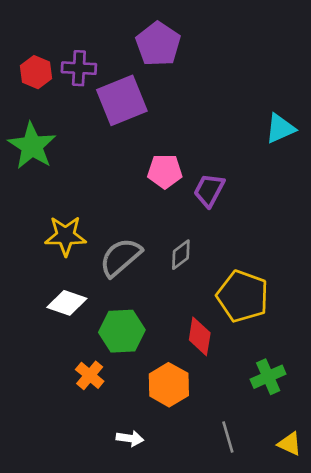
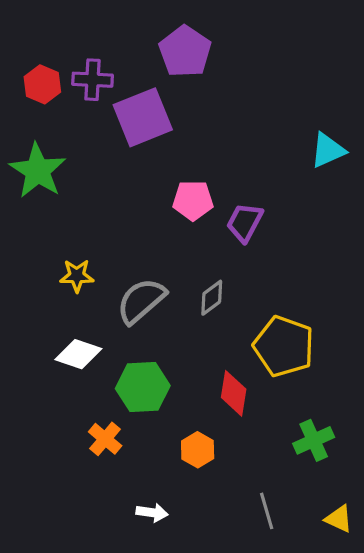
yellow star: (66, 236) -> (77, 276), size x0.7
orange hexagon: (169, 385) -> (198, 450), size x0.7

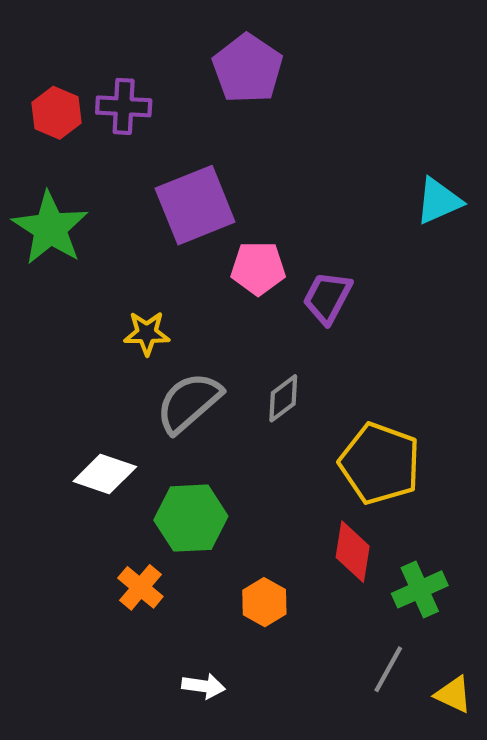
purple square: (143, 117) -> (195, 205), moved
yellow star: (77, 276) -> (147, 333), moved
red diamond: (234, 393) -> (353, 552), moved
gray line: (267, 511) -> (388, 669), moved, turned 45

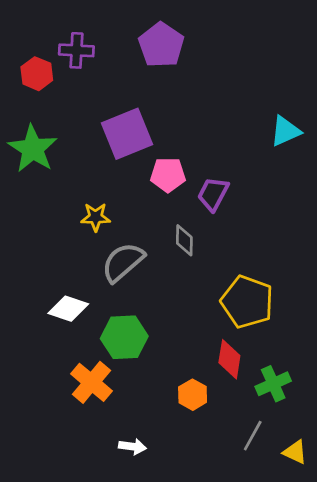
purple cross: (124, 106) -> (76, 50), moved
gray diamond: (283, 398) -> (184, 240), moved, turned -52
orange cross: (140, 587) -> (91, 382), size x1.4
orange hexagon: (264, 602) -> (193, 395), moved

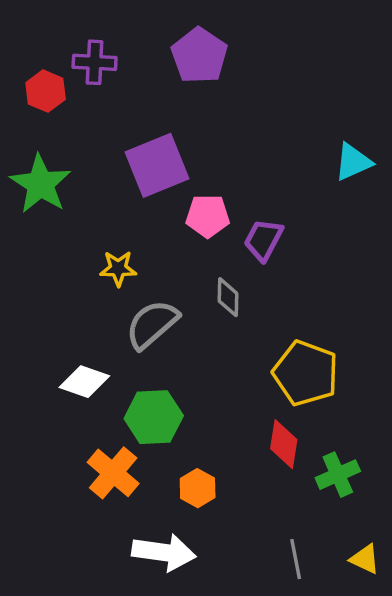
orange hexagon: (193, 395) -> (198, 488), moved
gray line: (253, 436) -> (296, 559), moved, turned -40
white arrow: (132, 447) -> (164, 552), size x1.8

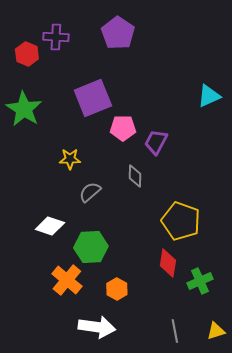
gray semicircle: (152, 324) -> (90, 192), size x0.7
yellow triangle: (365, 559) -> (216, 331), turned -42

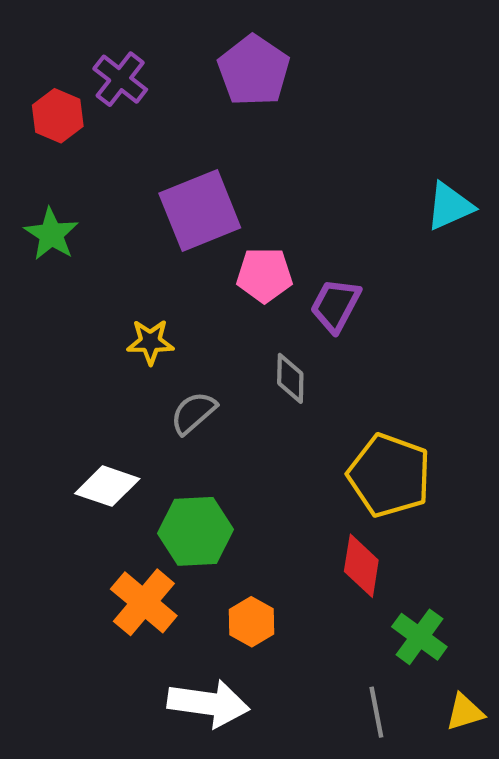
purple cross: (56, 37) -> (120, 79), turned 35
green star: (24, 109) -> (51, 234), size x0.7
green cross: (200, 281) -> (419, 637), moved, turned -30

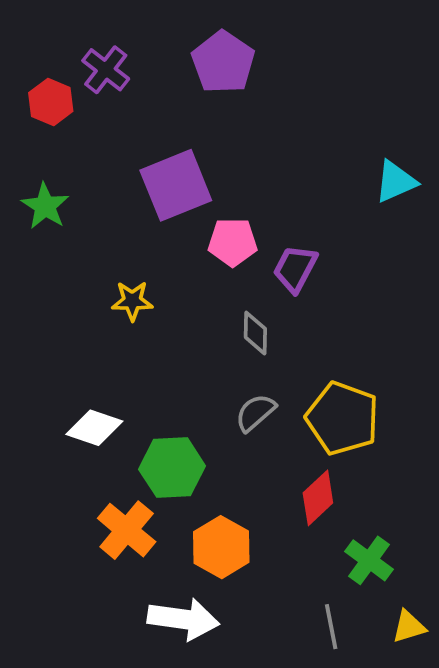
gray semicircle: (193, 413) -> (255, 413), moved
red diamond: (361, 566) -> (318, 498), turned 38
orange hexagon: (252, 622) -> (221, 547), size x1.4

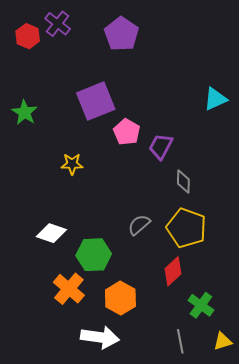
purple cross: (106, 70) -> (58, 24), moved
red hexagon: (51, 102) -> (28, 36), moved
pink pentagon: (233, 242) -> (127, 132), turned 30
gray diamond: (255, 333) -> (183, 181), moved

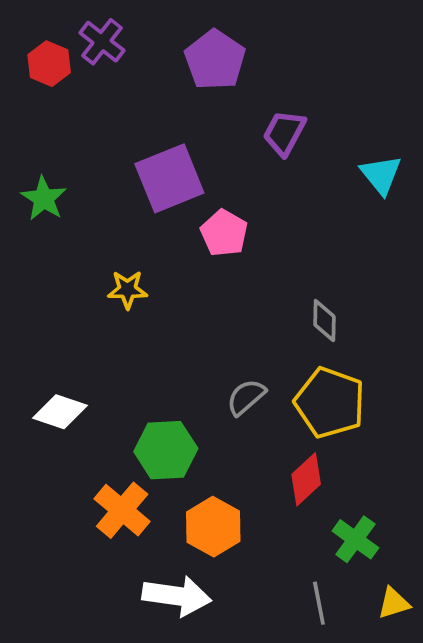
cyan triangle: (215, 99) -> (381, 175), turned -45
purple trapezoid: (161, 146) -> (284, 133), moved
white diamond: (51, 233) -> (60, 412), moved

